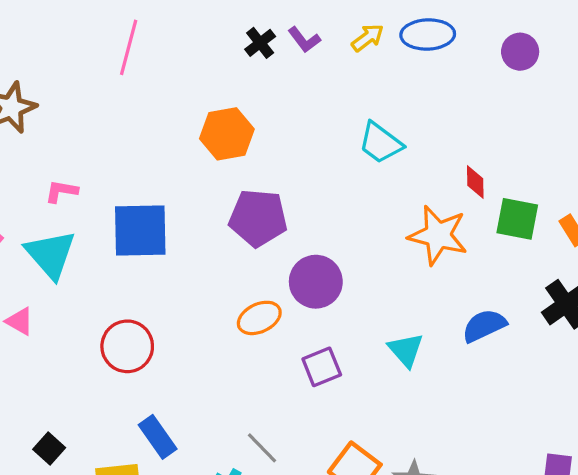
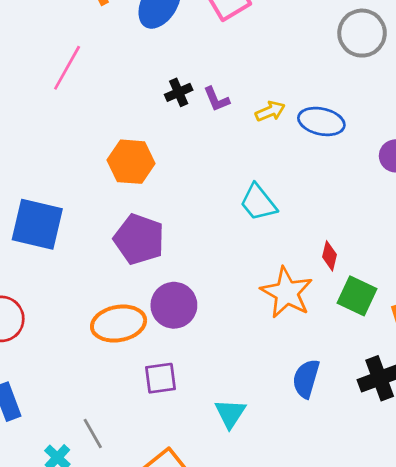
orange ellipse: (259, 318) -> (119, 324), size x1.4
blue semicircle: (484, 326) -> (306, 379), turned -63
cyan triangle: (406, 350) -> (230, 413), moved

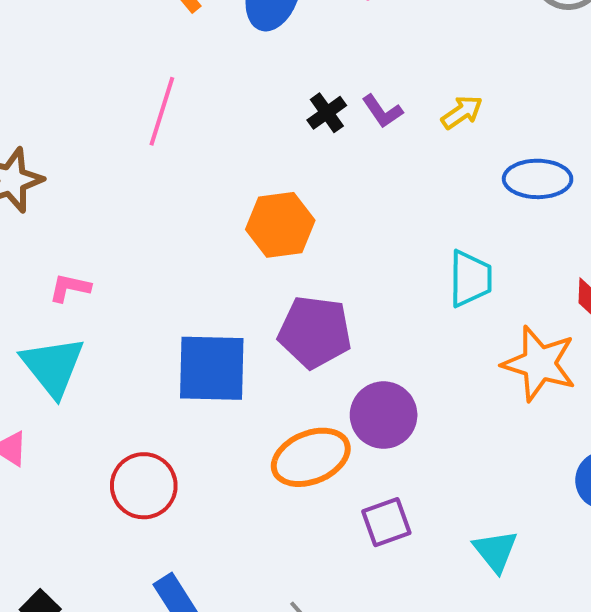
blue ellipse: (321, 121) -> (538, 179), moved
cyan trapezoid: (258, 202) -> (470, 278), moved, turned -129
blue square: (37, 224) -> (212, 368), moved

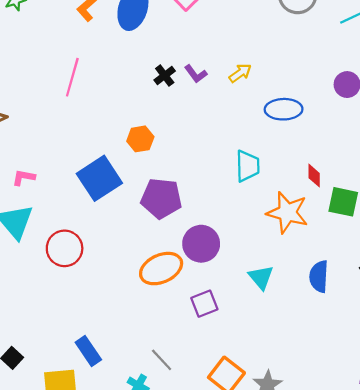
orange hexagon: (280, 225) -> (140, 139), size x0.7
blue square: (212, 368) -> (99, 178), moved, turned -33
red circle: (144, 486) -> (65, 248), moved
cyan triangle: (495, 551) -> (261, 277), moved

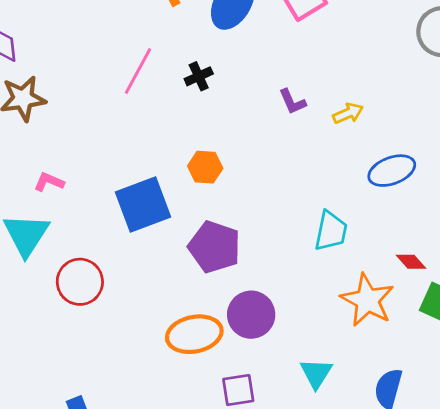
black cross: (165, 75) -> (199, 76), moved
blue ellipse: (284, 109) -> (392, 171), turned -32
red diamond: (314, 176) -> (411, 262), turned -55

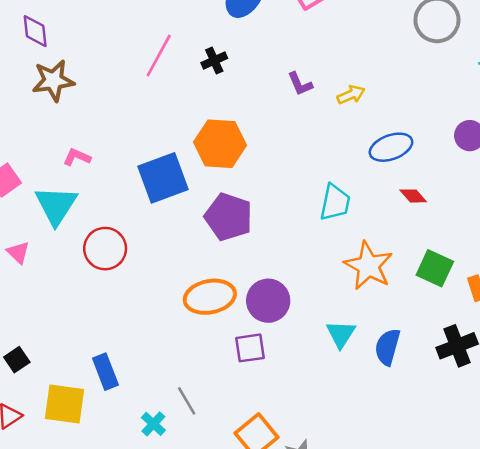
orange hexagon: (205, 167) -> (220, 144), size x1.6
red diamond: (411, 262) -> (413, 196), moved
purple circle: (251, 315) -> (268, 301), moved
cyan triangle: (316, 373) -> (341, 334), moved

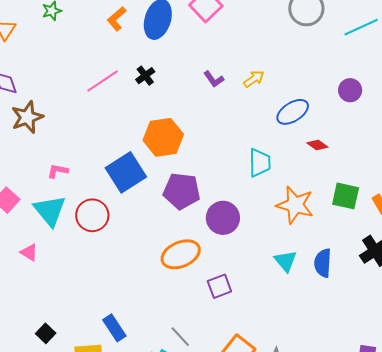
pink line: (159, 56) -> (103, 81), turned 40
red circle: (105, 249) -> (92, 215), moved
purple circle: (268, 301) -> (223, 218), moved

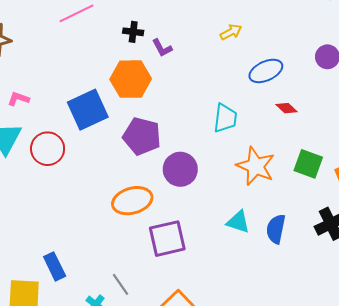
black cross: (145, 76) -> (133, 32), moved, turned 36
purple L-shape: (214, 79) -> (162, 48), moved
cyan triangle: (286, 261) -> (238, 222), turned -40
purple square: (219, 286) -> (167, 239), size x1.5

